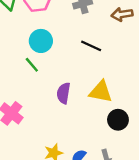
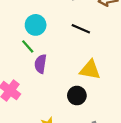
purple semicircle: (63, 93) -> (41, 64), moved
black circle: (118, 120) -> (77, 96), moved

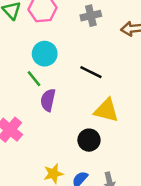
black line: (81, 29) -> (91, 72), moved

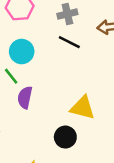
black line: (91, 72) -> (69, 42), moved

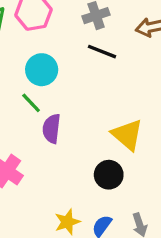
yellow triangle: (83, 108) -> (127, 135), turned 32

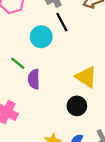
black line: (102, 52) -> (62, 22), turned 48
cyan circle: (42, 70) -> (41, 37), moved

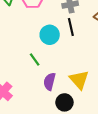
green line: (18, 63) -> (35, 60), moved
purple semicircle: (34, 79) -> (50, 81), moved

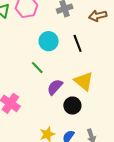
black line: (71, 27) -> (78, 43), moved
purple semicircle: (50, 81) -> (55, 87), turned 36

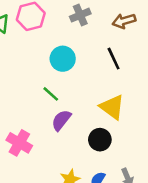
black line: (78, 43) -> (114, 59), moved
purple semicircle: (55, 87) -> (61, 120), moved

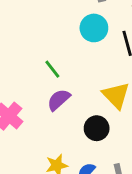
cyan circle: (63, 59) -> (94, 28), moved

